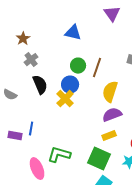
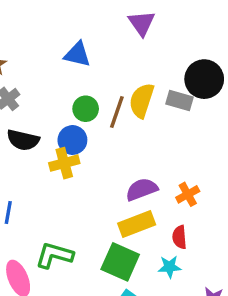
black semicircle: (40, 85) -> (23, 140), turned 126
yellow semicircle: (110, 92) -> (142, 100), moved
yellow cross: (65, 99) -> (64, 163), turned 30
yellow rectangle: (109, 136) -> (137, 224), size x1.5

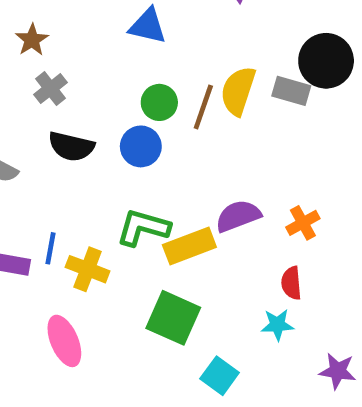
yellow cross: (64, 163) -> (88, 269), moved, turned 36
yellow rectangle: (137, 224) -> (189, 246), moved
green L-shape: (54, 255) -> (143, 227), moved
green square: (120, 262) -> (173, 318), moved

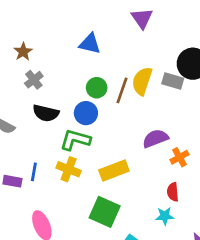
purple semicircle: (238, 216) -> (155, 138), moved
green L-shape: (143, 227) -> (75, 140), moved
yellow cross: (88, 269) -> (69, 169), moved

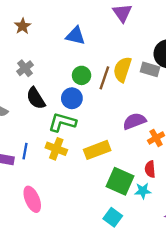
brown star: (23, 52) -> (23, 26), moved
black semicircle: (46, 113) -> (36, 98), turned 45
green square: (105, 212) -> (120, 181), moved

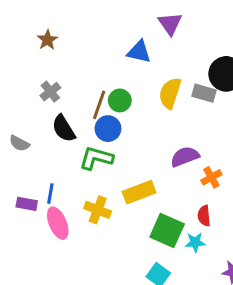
blue triangle: (75, 36) -> (139, 52), moved
brown line: (104, 78) -> (99, 105), moved
yellow cross: (56, 149) -> (98, 210), moved
pink ellipse: (32, 199) -> (58, 223), moved

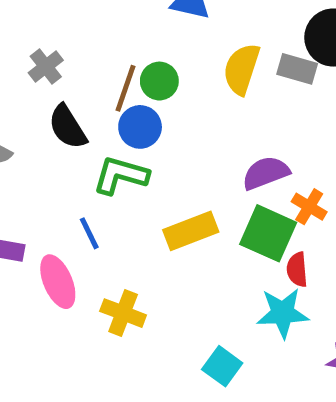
orange cross: (211, 177) -> (309, 207), turned -30
blue line: (50, 194) -> (89, 233), moved, turned -36
yellow cross: (98, 210) -> (123, 313), moved
green square: (167, 231) -> (268, 233), moved
cyan star: (195, 242) -> (283, 313), size x1.5

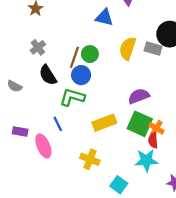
orange cross: (309, 207) -> (156, 128), moved
yellow cross: (123, 313) -> (90, 159), moved

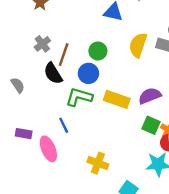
brown line: (74, 57) -> (64, 55), moved
gray semicircle: (15, 86) -> (18, 85), turned -152
yellow rectangle: (104, 123) -> (117, 99), moved, turned 40
green square: (140, 124) -> (151, 125), size x0.7

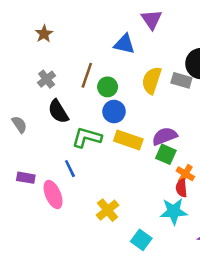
brown line: (64, 55) -> (87, 75), moved
blue circle: (88, 73) -> (114, 112), moved
green square: (151, 125) -> (166, 154), moved
yellow cross: (98, 163) -> (108, 210), turned 30

